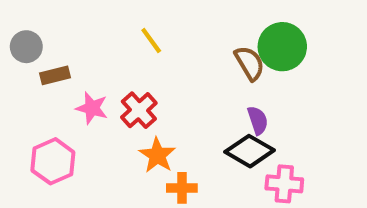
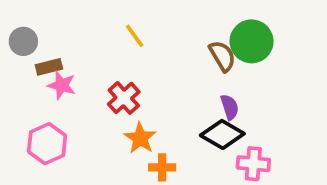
pink star: (92, 108) -> (62, 85), moved

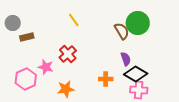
pink star: (62, 85) -> (46, 67), moved
black diamond: (222, 134) -> (136, 74), moved
orange star: (140, 138) -> (66, 89), moved, turned 30
orange cross: (162, 167) -> (106, 79), moved

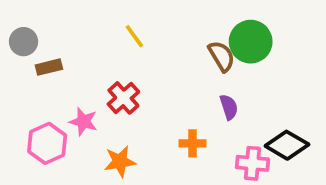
black diamond: (136, 74) -> (287, 145), moved

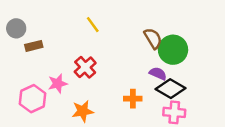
green circle: (251, 42) -> (173, 50), moved
purple semicircle: (229, 107) -> (158, 74), turned -48
pink star: (83, 122) -> (58, 84), turned -30
black diamond: (287, 145) -> (170, 89), moved

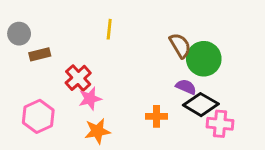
yellow line: (93, 25) -> (109, 29), turned 42
red cross: (85, 67) -> (78, 78), moved
pink star: (58, 84) -> (90, 99), moved
pink cross: (174, 112) -> (220, 124), moved

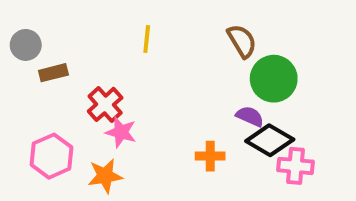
brown semicircle: (180, 45) -> (242, 41), moved
pink star: (90, 99) -> (121, 132), turned 30
orange star: (97, 131) -> (105, 176), moved

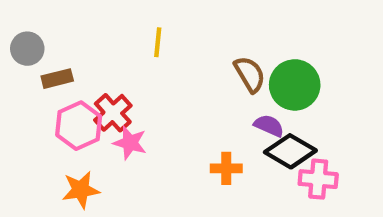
brown semicircle: (242, 41) -> (250, 74), moved
pink hexagon: (51, 156) -> (79, 126), moved
orange star: (105, 176) -> (81, 190), moved

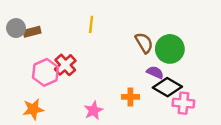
brown rectangle: (57, 79) -> (32, 32), moved
pink star: (130, 143) -> (94, 111), moved, turned 30
orange star: (81, 190) -> (33, 109), moved

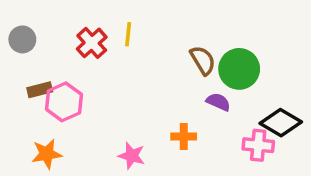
brown rectangle: (32, 32) -> (40, 90), moved
red cross: (65, 65) -> (92, 43), moved
black diamond: (167, 87) -> (281, 123), moved
pink star: (94, 111) -> (132, 156), turned -30

